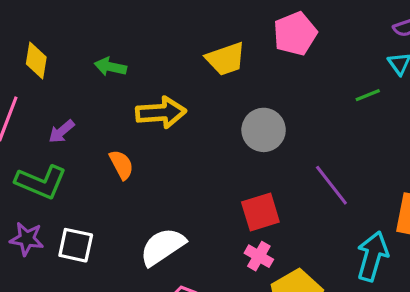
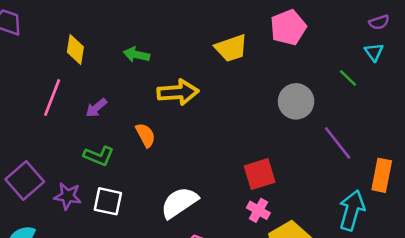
green line: (368, 95) -> (348, 78), turned 66
gray circle: (264, 130) -> (296, 101), moved
green L-shape: (41, 182) -> (99, 156), moved, size x0.7
purple line: (331, 185) -> (338, 143), moved

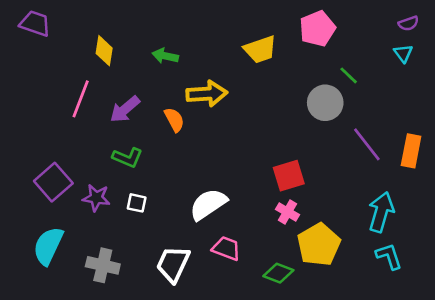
green line: (348, 78) -> (349, 75), moved
purple arrow: (96, 108) -> (125, 109), size x1.4
orange semicircle: (146, 135) -> (174, 120), moved
orange rectangle: (382, 175) -> (411, 151), moved
white square: (108, 201) -> (137, 203), size x0.7

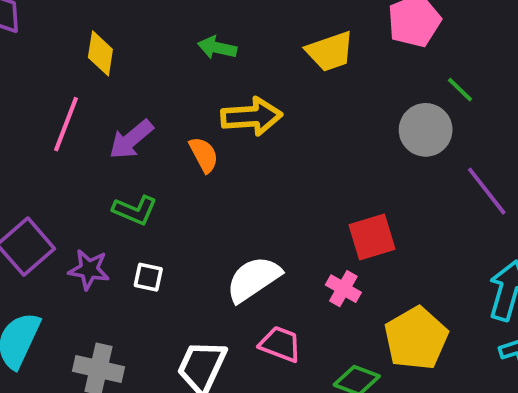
green arrow: (165, 56) -> (217, 48), moved
pink cross: (287, 212) -> (343, 289), moved

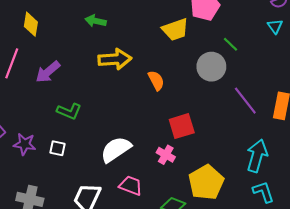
yellow trapezoid: (330, 51) -> (175, 29), moved
orange semicircle: (204, 155) -> (156, 80), moved
green L-shape: (135, 210) -> (69, 111), moved

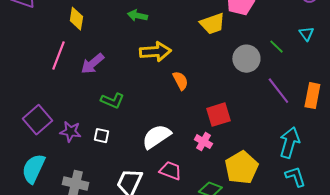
cyan triangle: (275, 26) -> (306, 34), moved
green line: (230, 44) -> (276, 47), moved
orange semicircle: (156, 80) -> (180, 81), moved

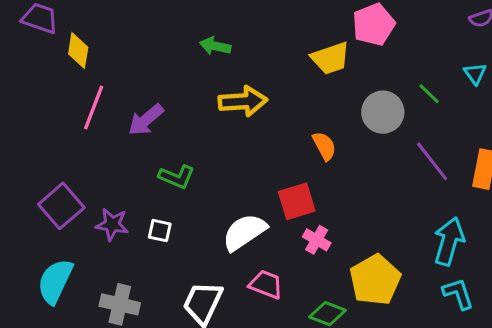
yellow diamond: (76, 19) -> (78, 51), moved
orange semicircle: (180, 81) -> (324, 146), moved
red square: (218, 115) -> (297, 201), moved

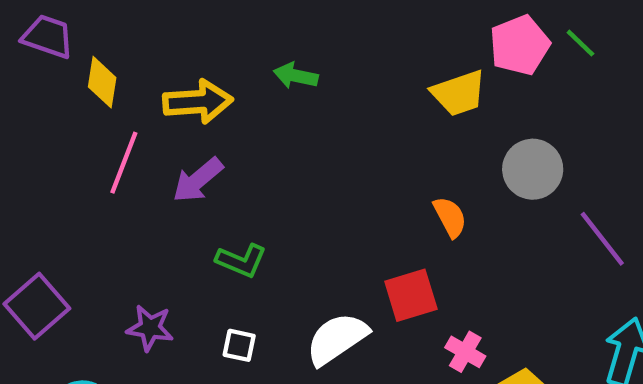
green line: (429, 94) -> (580, 43), moved
yellow arrow: (243, 101) -> (198, 102), moved
purple square: (61, 206) -> (37, 306), moved
white square: (160, 231) -> (239, 345), moved
pink cross: (317, 240) -> (465, 352), moved

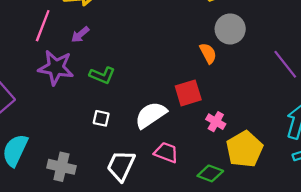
gray circle: (533, 169) -> (230, 29), moved
purple arrow: (198, 180) -> (80, 34), size x0.7
purple star: (150, 328) -> (56, 68), moved, size x1.5

